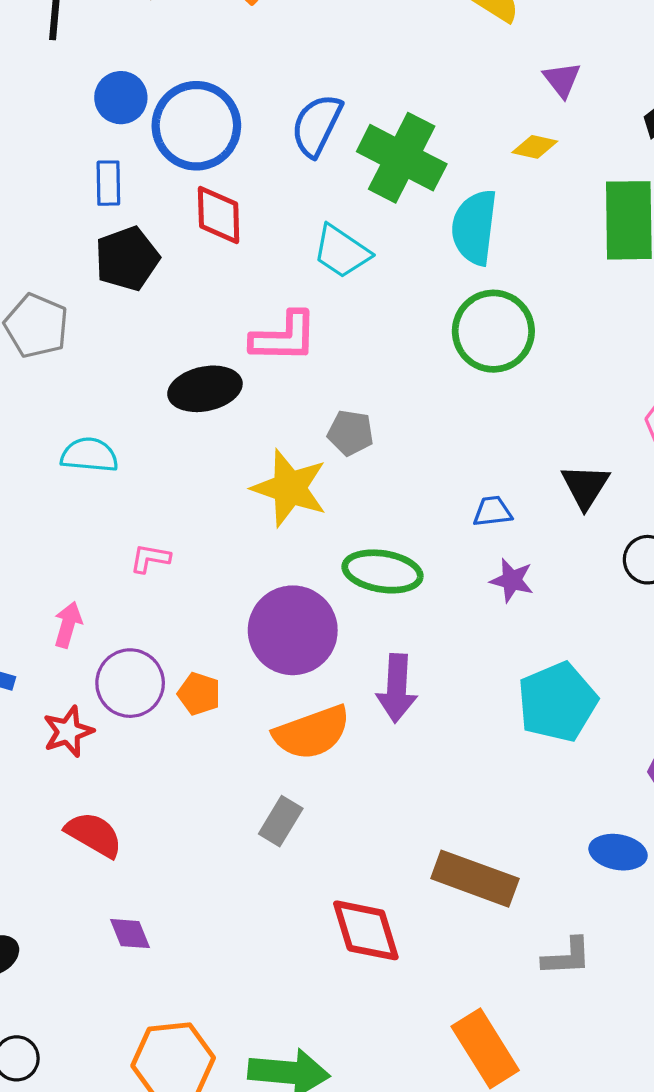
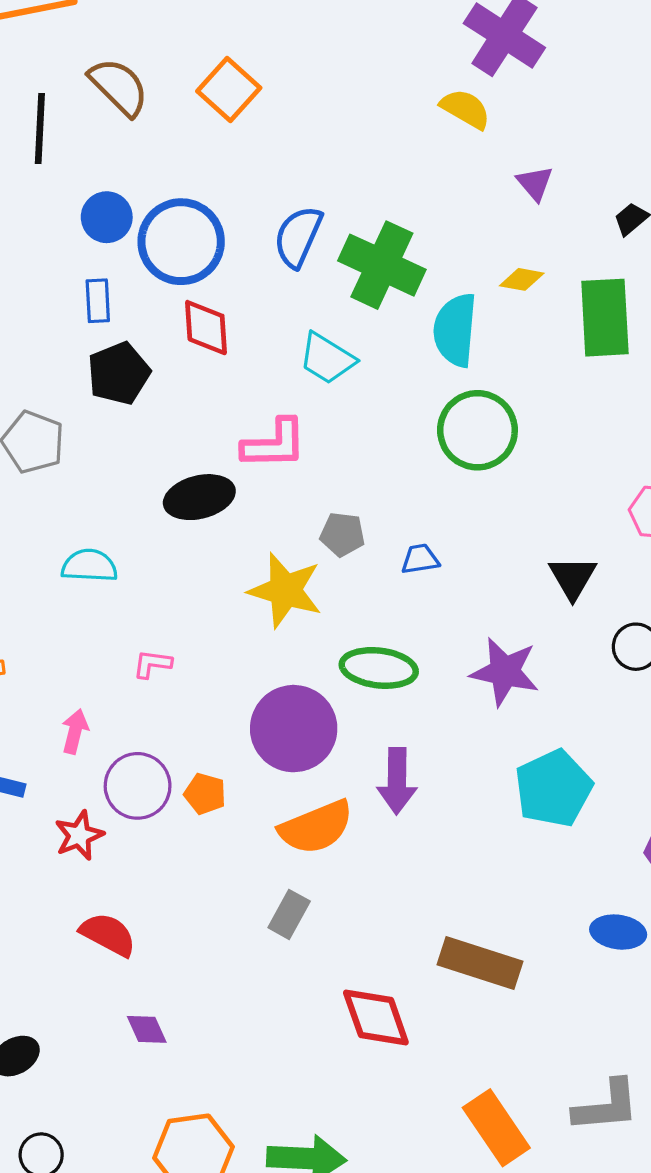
yellow diamond: (535, 147) -> (522, 279), moved
blue trapezoid: (492, 511) -> (420, 559), moved
purple star: (512, 580) -> (505, 672), size x1.6
gray L-shape: (567, 957) -> (606, 1106), moved, size x1.4

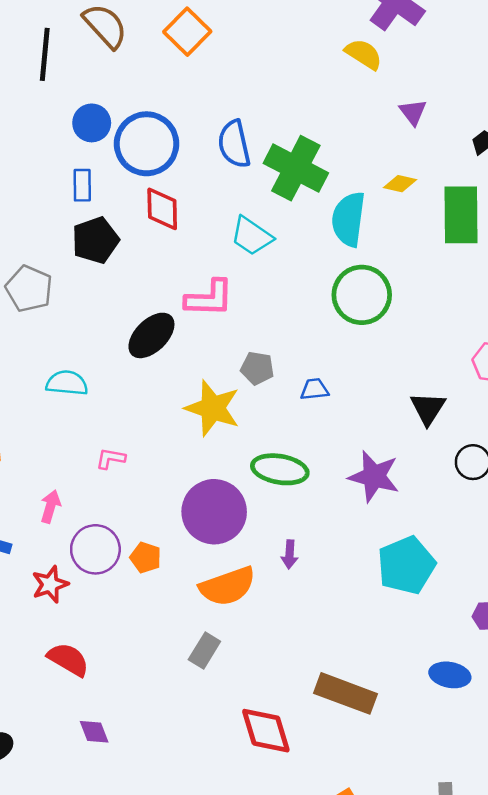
blue semicircle: (298, 237) -> (234, 144), turned -39
black ellipse: (199, 497) -> (151, 335), turned -33
purple arrow: (397, 781) -> (290, 554), size x0.6

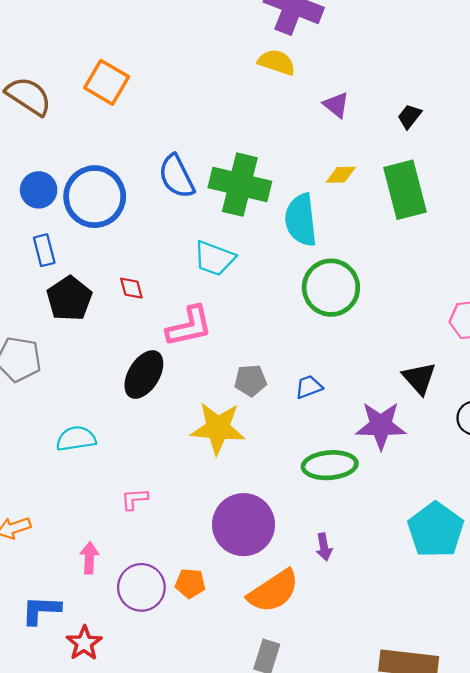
red diamond: (162, 209) -> (131, 288), moved, size x0.6
green ellipse: (280, 469) -> (330, 465), moved
purple star: (374, 476) -> (381, 426), moved
red star: (50, 584) -> (84, 643), moved

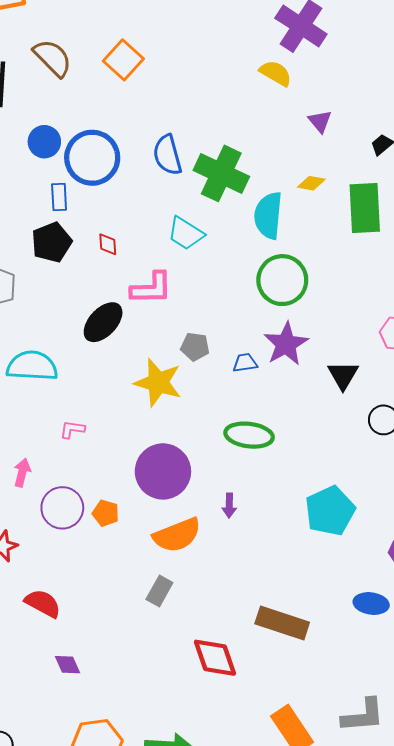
blue rectangle: (44, 250) -> (59, 197), moved
purple star: (381, 426) -> (286, 344), moved, turned 30
cyan semicircle: (76, 439) -> (32, 366), size x1.4

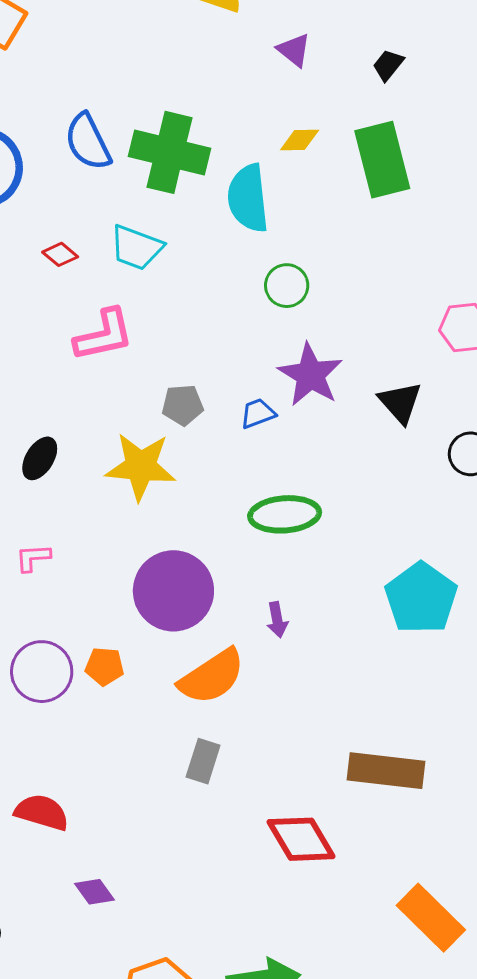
red diamond: (108, 244) -> (60, 254), moved, turned -35
green circle: (282, 280) -> (287, 286), size x0.6
black ellipse: (103, 322) -> (40, 458), moved, size x0.7

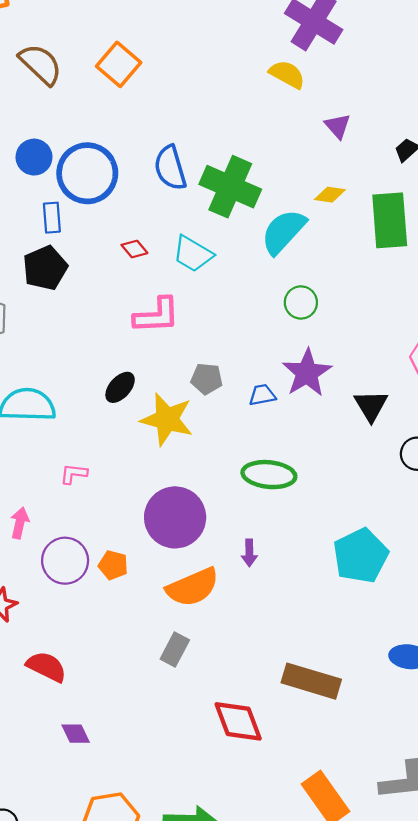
cyan semicircle: (248, 198) -> (283, 232), turned 39
black ellipse: (40, 458) -> (120, 387), moved

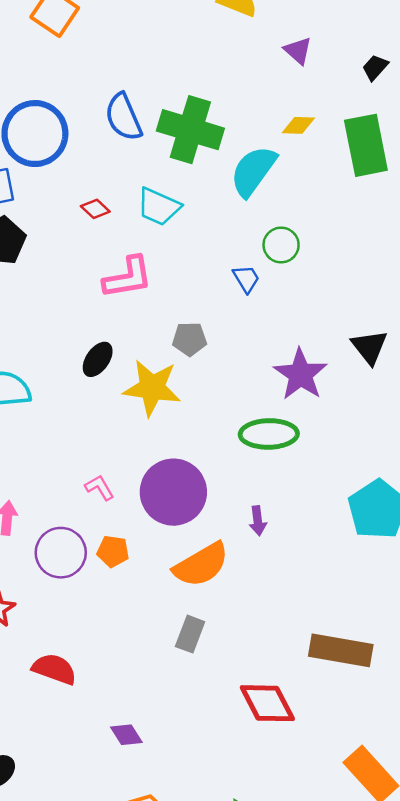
purple star: (307, 373) -> (301, 374), moved
blue trapezoid: (262, 395) -> (246, 279), moved, turned 76
pink L-shape: (74, 474) -> (100, 488), moved, turned 60
purple diamond: (76, 734) -> (126, 735), moved

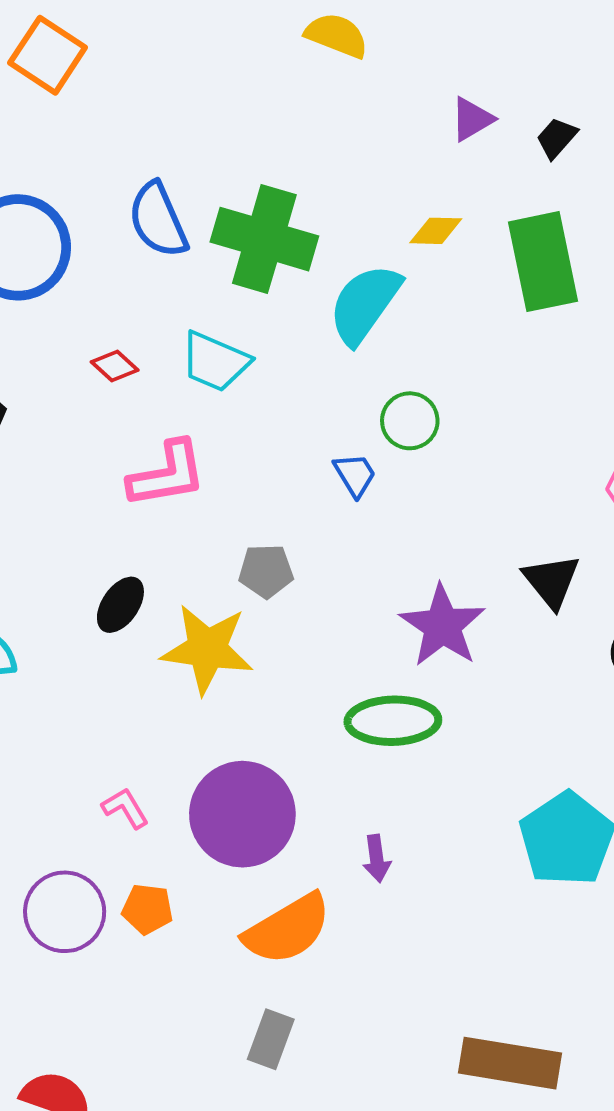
purple triangle: (298, 51) -> (472, 119), moved, turned 48

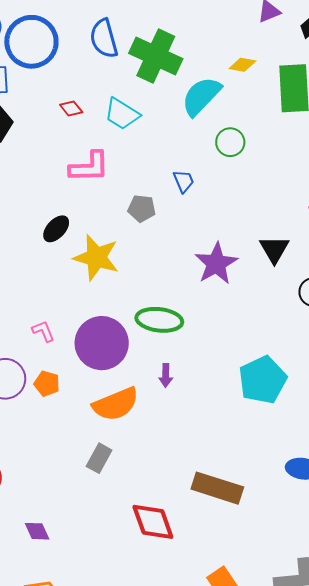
green circle: (410, 421) -> (230, 142), moved
gray pentagon: (266, 571) -> (142, 208), moved
green ellipse: (393, 721) -> (159, 320), moved

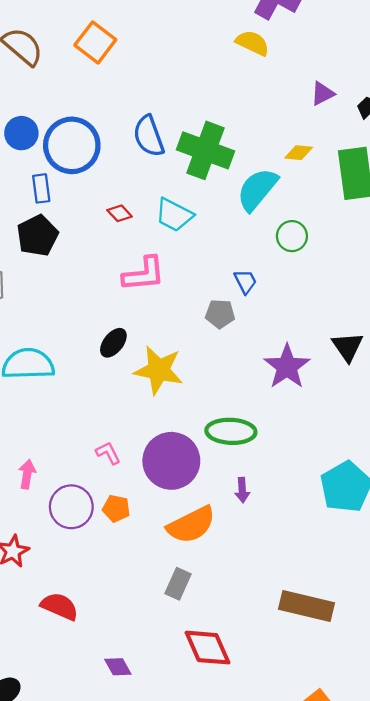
gray pentagon: (142, 208) -> (220, 314), moved
red diamond: (153, 522) -> (207, 648), moved

